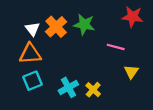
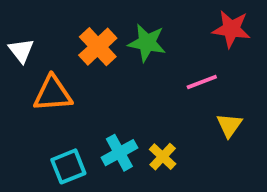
white triangle: (32, 29) -> (21, 51), moved
pink line: (116, 47) -> (202, 82), turned -36
cyan square: (32, 81) -> (68, 166), moved

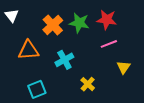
red star: (231, 29) -> (107, 20), moved
white triangle: (21, 51) -> (12, 15), moved
cyan cross: (119, 153) -> (64, 60), moved

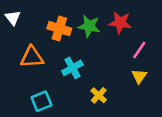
orange cross: (53, 25) -> (59, 29), turned -30
pink line: (109, 44) -> (139, 50), moved, turned -35

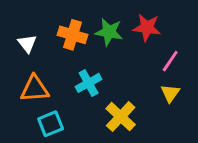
white triangle: (13, 18) -> (27, 44), moved
orange triangle: (32, 57) -> (35, 89), moved
yellow cross: (99, 95) -> (121, 117), size x1.5

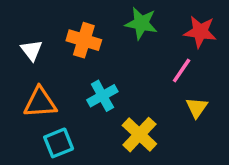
red star: (147, 28) -> (200, 32), moved
green star: (109, 32) -> (141, 23), moved
pink line: (170, 61) -> (182, 70), moved

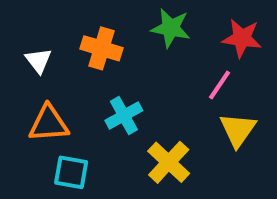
yellow triangle: (197, 108) -> (238, 130), size x1.4
cyan square: (59, 143) -> (71, 172), turned 32

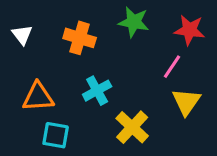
white triangle: (38, 61) -> (22, 35), moved

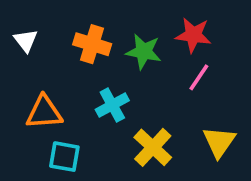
green star: (134, 22) -> (144, 52), moved
red star: (190, 30) -> (193, 35), moved
yellow triangle: (186, 102) -> (219, 142), moved

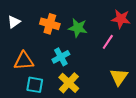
red star: (193, 35) -> (121, 19), moved
white triangle: (26, 41) -> (14, 22), turned 32
yellow cross: (153, 147) -> (69, 83), moved

